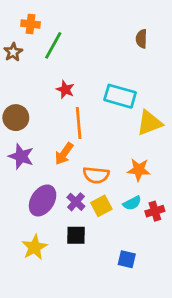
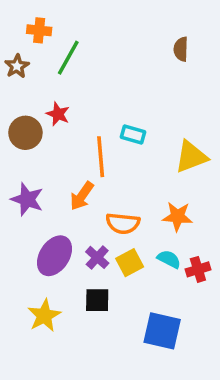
red star: (65, 90) -> (58, 114), moved
cyan rectangle: (120, 96) -> (133, 134), moved, size x0.6
brown circle: (16, 118) -> (25, 133), moved
cyan semicircle: (132, 203) -> (169, 259), turned -126
blue square: (127, 259) -> (162, 331), size x1.6

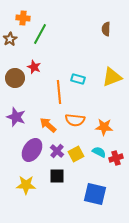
yellow triangle: (191, 157) -> (112, 77), moved
orange arrow: (82, 196) -> (48, 125), moved, turned 96
orange semicircle: (123, 223) -> (75, 120), moved
yellow star: (44, 316) -> (26, 185), turned 30

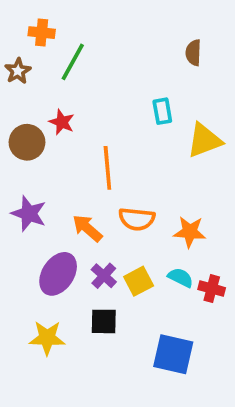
cyan rectangle: (78, 79) -> (162, 111), moved, turned 64
red cross: (116, 158) -> (212, 289), turned 32

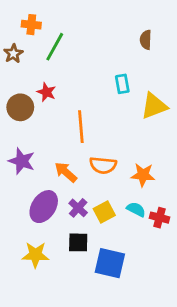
blue square: (173, 354) -> (110, 263), moved

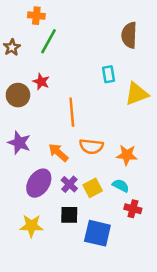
orange cross: (31, 25) -> (36, 16), moved
brown semicircle: (146, 40) -> (129, 35), size x1.5
red cross: (159, 218) -> (133, 209), moved

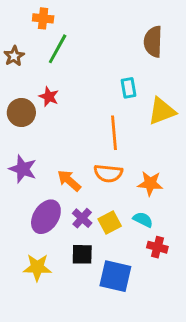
orange line: (72, 112) -> (114, 133), moved

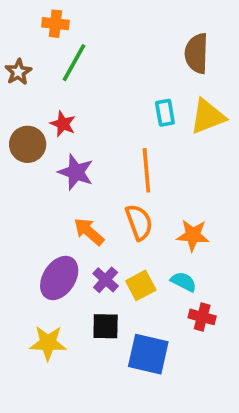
yellow triangle: (162, 111) -> (208, 116), moved
purple star: (23, 169) -> (76, 172), moved
orange semicircle: (108, 173) -> (139, 222), turned -116

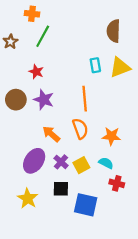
brown circle: (28, 144) -> (16, 100), moved
yellow star: (48, 343) -> (28, 198), turned 30

